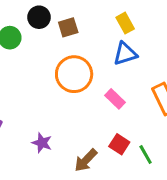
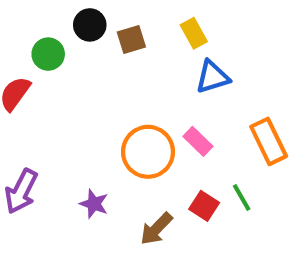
yellow rectangle: (125, 23) -> (194, 33), moved
orange circle: (74, 74) -> (148, 152), moved
green line: (146, 154) -> (242, 198), moved

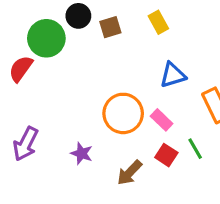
green circle: (48, 54) -> (46, 38), size x1.5
blue triangle: (212, 77) -> (173, 75), moved
pink rectangle: (198, 141) -> (162, 120), moved

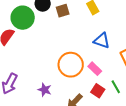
blue triangle: (173, 75) -> (102, 41), turned 36

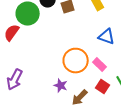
purple star: (45, 90) -> (61, 86), moved

